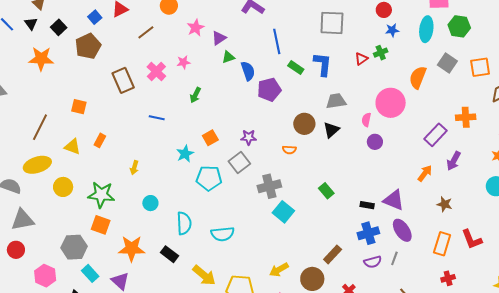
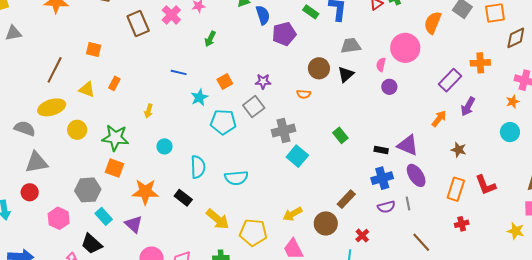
blue line: (157, 118) -> (179, 72), moved
gray line: (394, 258) -> (408, 203), turned -32

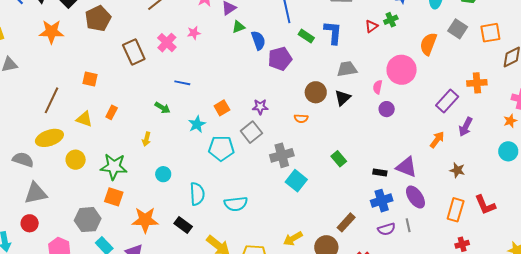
green arrow: (210, 39) -> (162, 108), moved, turned -84
blue line: (179, 72) -> (182, 83), moved

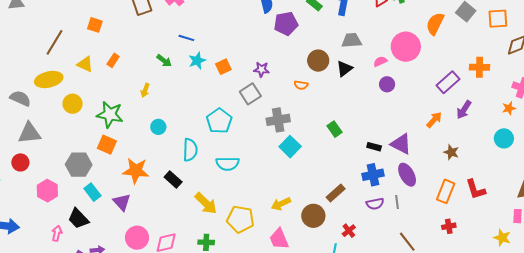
pink semicircle: (378, 87) -> (380, 61), turned 48
cyan star: (197, 124) -> (197, 61), moved
cyan pentagon: (221, 148) -> (219, 121), moved, turned 30

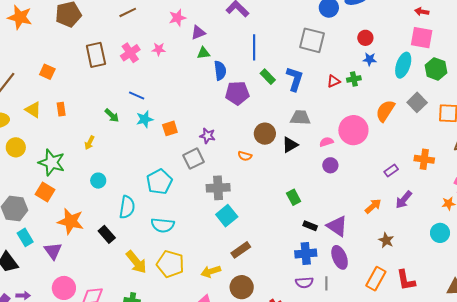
orange rectangle: (113, 60) -> (61, 109), turned -48
purple rectangle: (448, 82) -> (391, 171), size x0.6
green rectangle: (334, 129) -> (294, 197), moved
brown rectangle: (336, 193) -> (241, 250), moved
yellow pentagon: (240, 219) -> (170, 264), moved

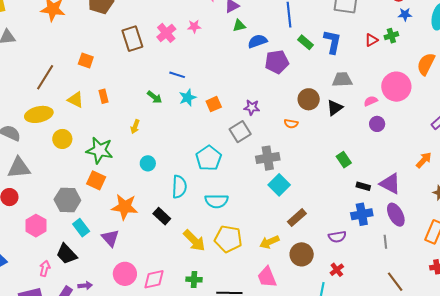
blue semicircle: (220, 71) -> (257, 41), turned -96
purple semicircle: (304, 282) -> (337, 237), moved

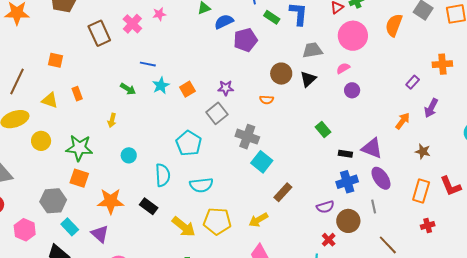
pink circle: (396, 87) -> (353, 36), moved
gray cross: (268, 158) -> (247, 137), turned 35
brown circle: (302, 254) -> (348, 221), moved

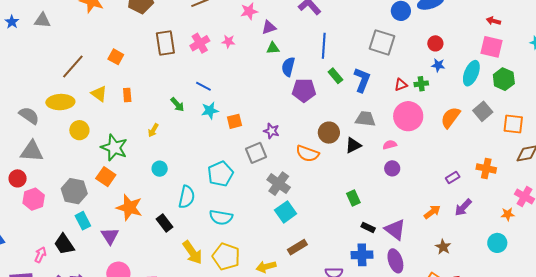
blue semicircle: (224, 22) -> (288, 67), turned -66
orange semicircle: (267, 100) -> (307, 154), size x1.6
pink hexagon: (25, 230) -> (34, 199), moved

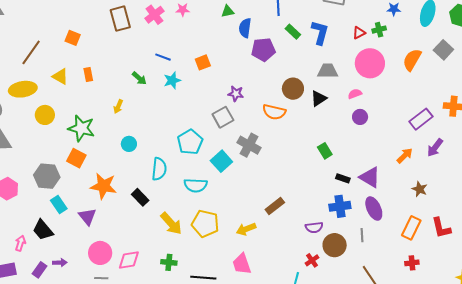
orange square: (234, 121) -> (203, 62), moved
purple rectangle: (453, 178) -> (421, 119), size x1.6
cyan square: (286, 212) -> (221, 161), moved

